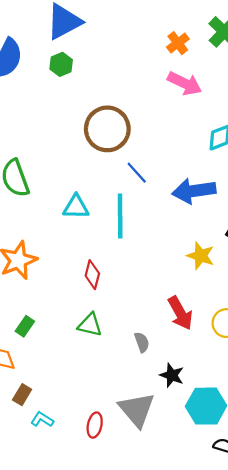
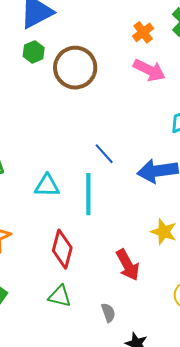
brown circle: (107, 129) -> (75, 68), moved
red diamond: (92, 275) -> (62, 249), size x1.4
red arrow: (180, 313) -> (128, 265), moved

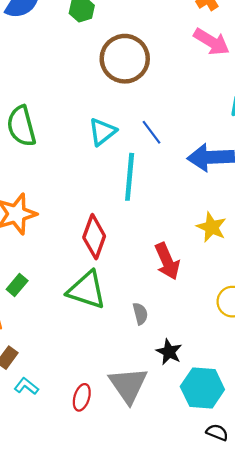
brown circle: (75, 68) -> (125, 59), moved
cyan triangle: (47, 186) -> (102, 132), moved, turned -44
green triangle: (60, 296) -> (87, 290), size x1.5

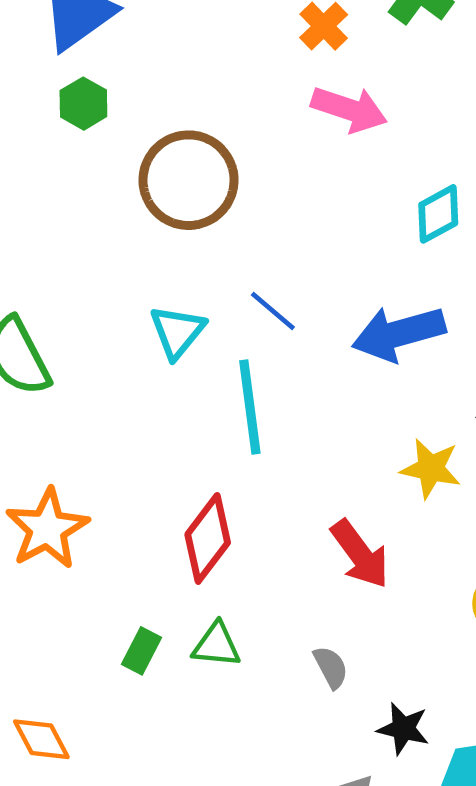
red diamond: (94, 237) -> (208, 538), turned 30
green rectangle: (17, 285) -> (142, 651), moved
green triangle: (87, 290) -> (217, 645), size x0.6

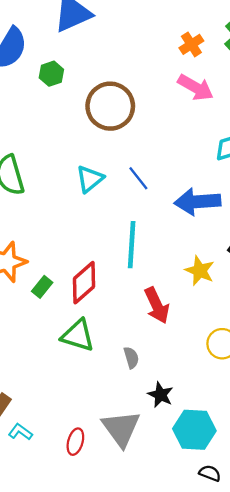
green hexagon: (83, 104) -> (51, 74), moved
cyan line: (250, 407) -> (132, 245), moved
green triangle: (217, 645) -> (78, 336), size x1.4
green rectangle: (142, 651) -> (42, 287), moved

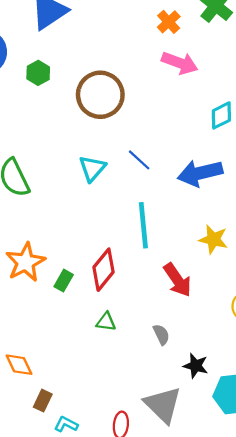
green triangle: (78, 336) -> (106, 322), size x0.6

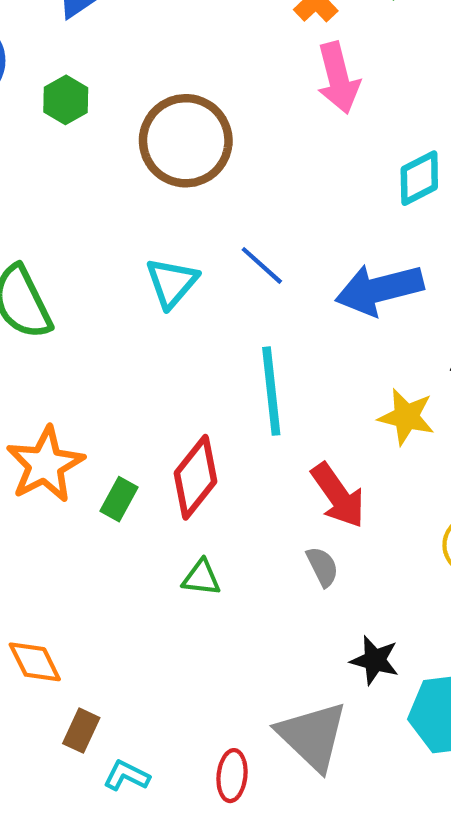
pink arrow: (180, 63) -> (338, 78), turned 56
gray semicircle: (161, 335) -> (322, 567), moved

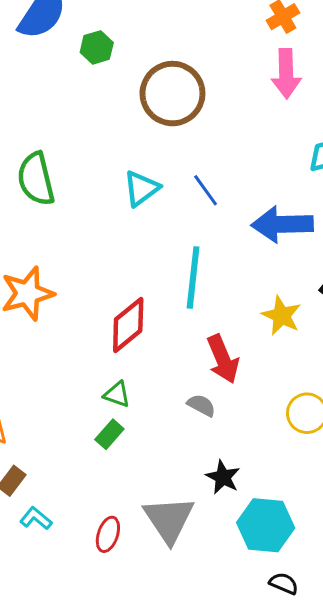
green rectangle: (119, 499) -> (109, 434), moved
gray semicircle: (322, 567) -> (201, 405), turned -48

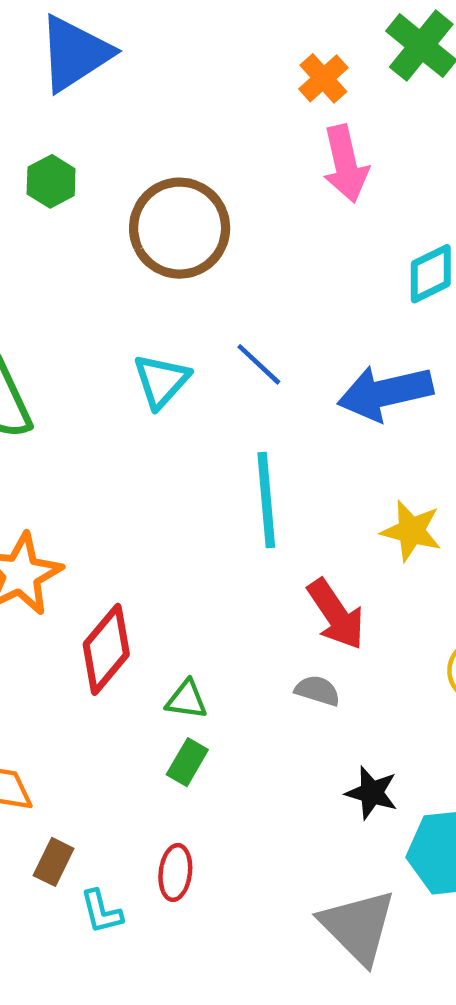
red diamond: (128, 325) -> (106, 649), moved
cyan L-shape: (36, 518) -> (101, 912), turned -132
gray triangle: (169, 519) -> (358, 926), moved
red ellipse: (108, 534) -> (175, 872), moved

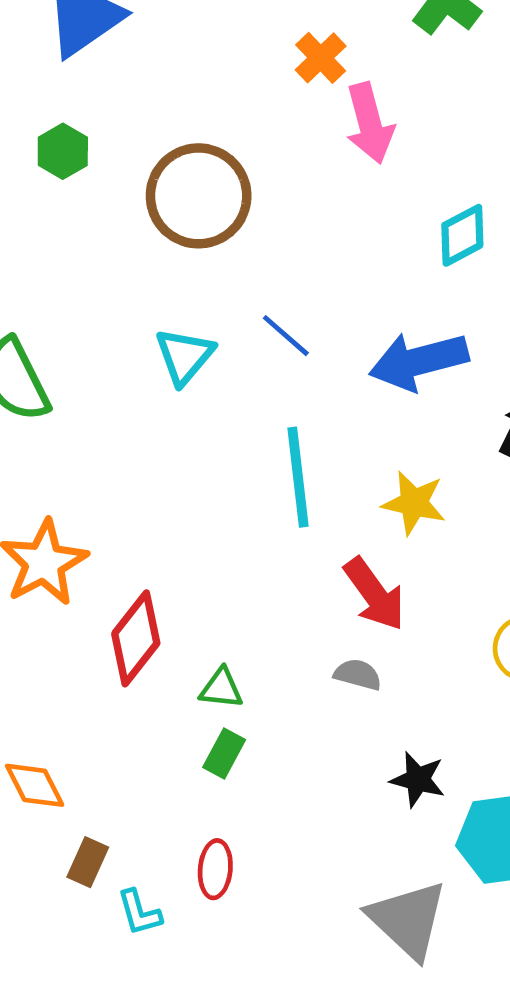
orange cross: (323, 78) -> (321, 58), moved
yellow star: (411, 531) -> (414, 503), moved

